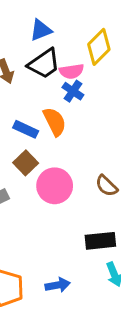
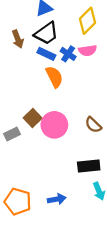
pink semicircle: (71, 71) -> (88, 50), moved
blue rectangle: (26, 129) -> (46, 54), moved
brown square: (26, 163) -> (33, 118), moved

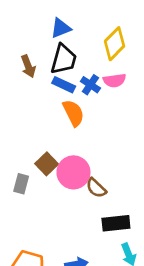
black trapezoid: (46, 33) -> (64, 59), turned -40
brown semicircle: (93, 125) -> (96, 188), moved
gray rectangle: (12, 134) -> (21, 184), turned -49

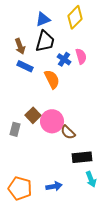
yellow diamond: (114, 44) -> (75, 17), moved
pink semicircle: (114, 80) -> (81, 56), turned -98
blue rectangle: (64, 85) -> (25, 66), moved

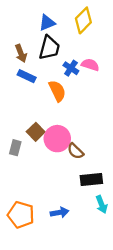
pink semicircle: (81, 56) -> (90, 65), turned -56

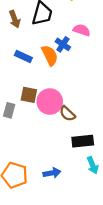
blue cross: (71, 68) -> (63, 44), moved
blue rectangle: (27, 76) -> (23, 56), moved
brown square: (36, 132) -> (29, 95), turned -35

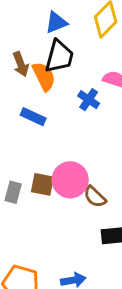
orange semicircle: (50, 55) -> (44, 76), moved
brown square: (29, 95) -> (42, 184), moved

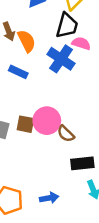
black trapezoid: (59, 56) -> (67, 26), moved
blue cross: (89, 100) -> (61, 59), size x1.6

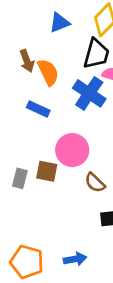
pink circle: (47, 121) -> (72, 150), moved

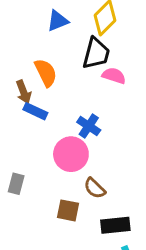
brown arrow: (27, 61) -> (24, 92), moved
blue cross: (89, 93) -> (89, 126), moved, size x0.7
brown square: (47, 171) -> (68, 210), moved

